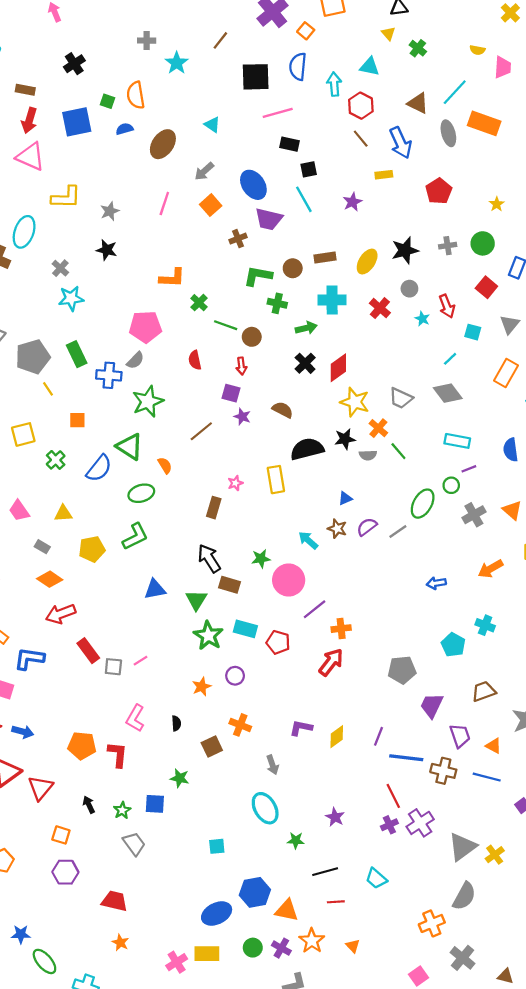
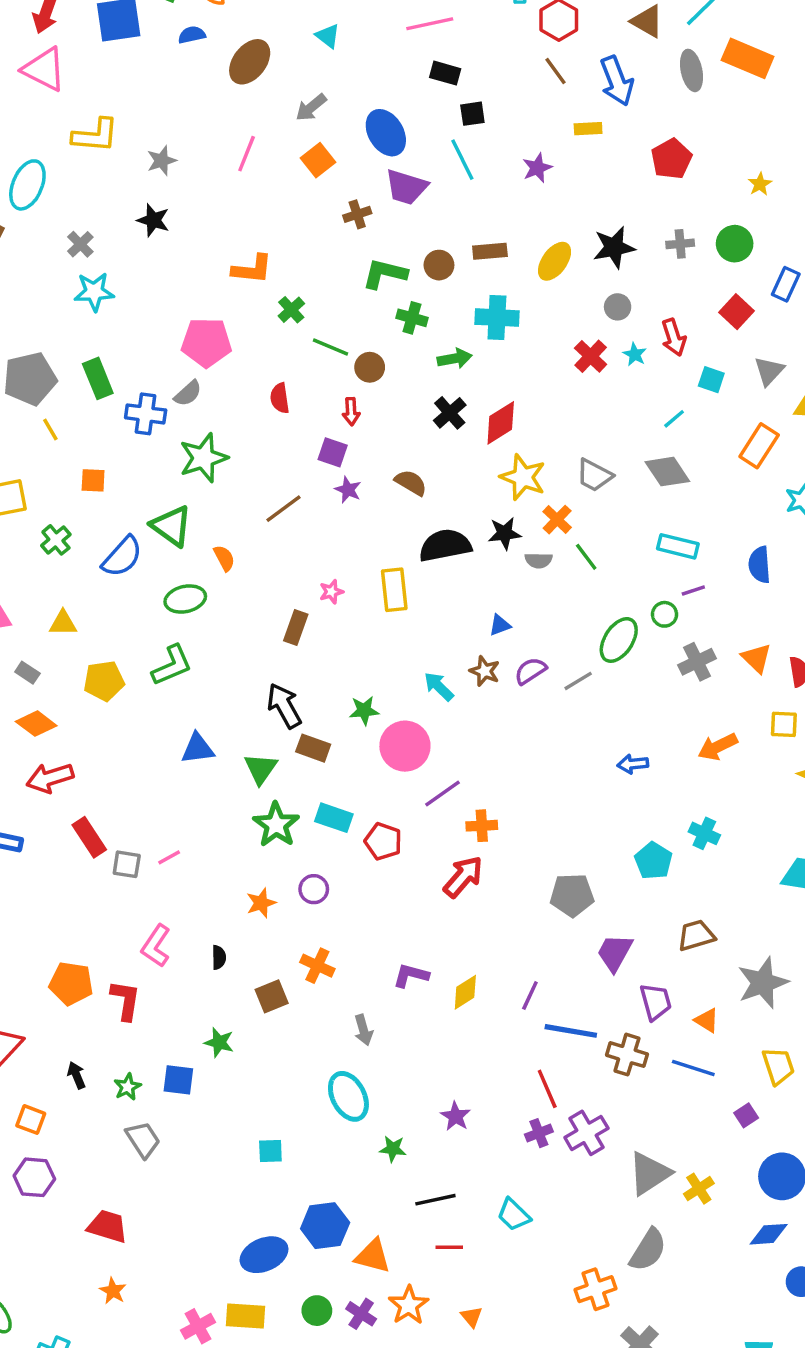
red cross: (380, 308) -> (591, 356), moved

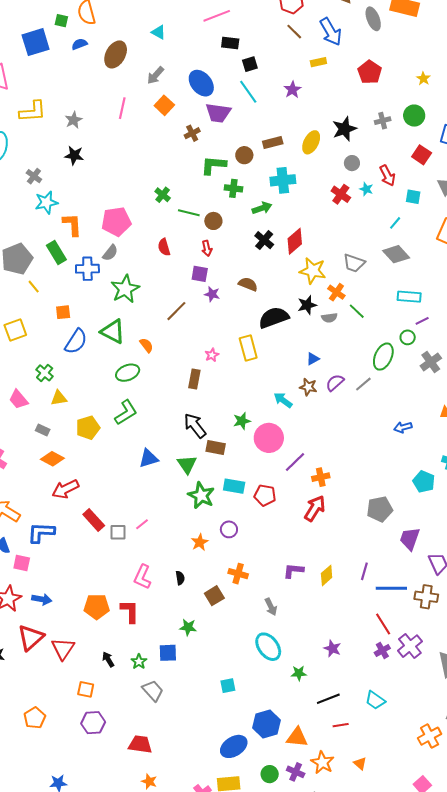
orange L-shape: (252, 269) -> (72, 225), moved, turned -90
green cross: (56, 540) -> (45, 373), moved
blue semicircle: (122, 557) -> (76, 341), moved

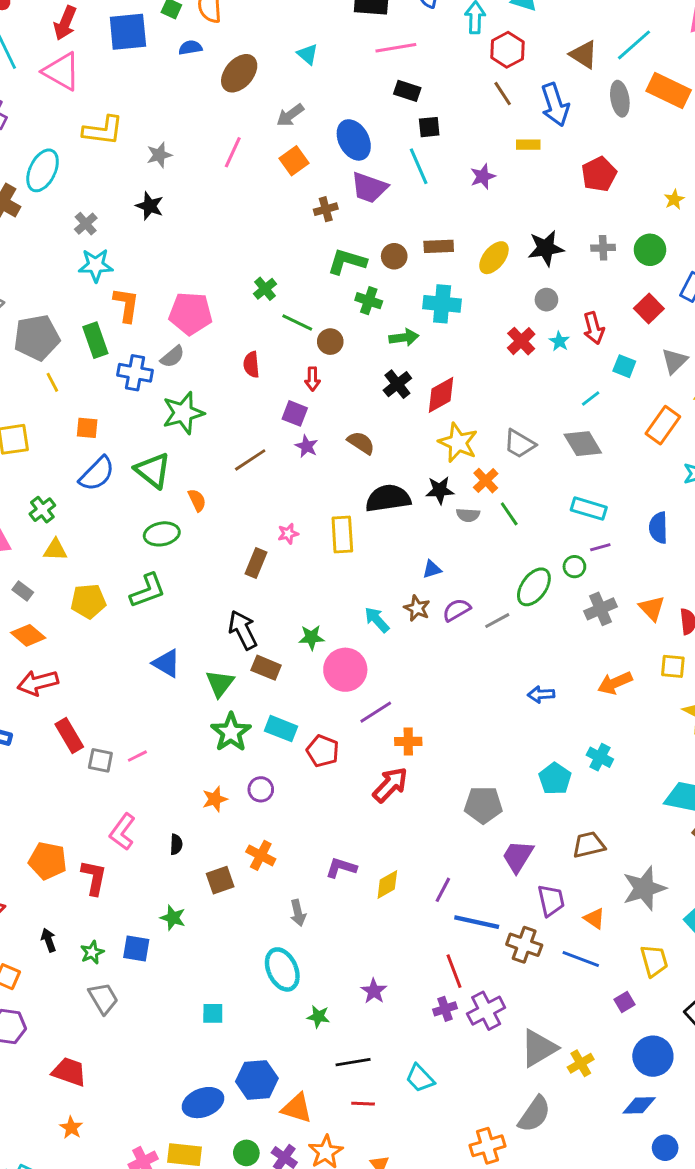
blue triangle: (149, 458) -> (166, 663), turned 35

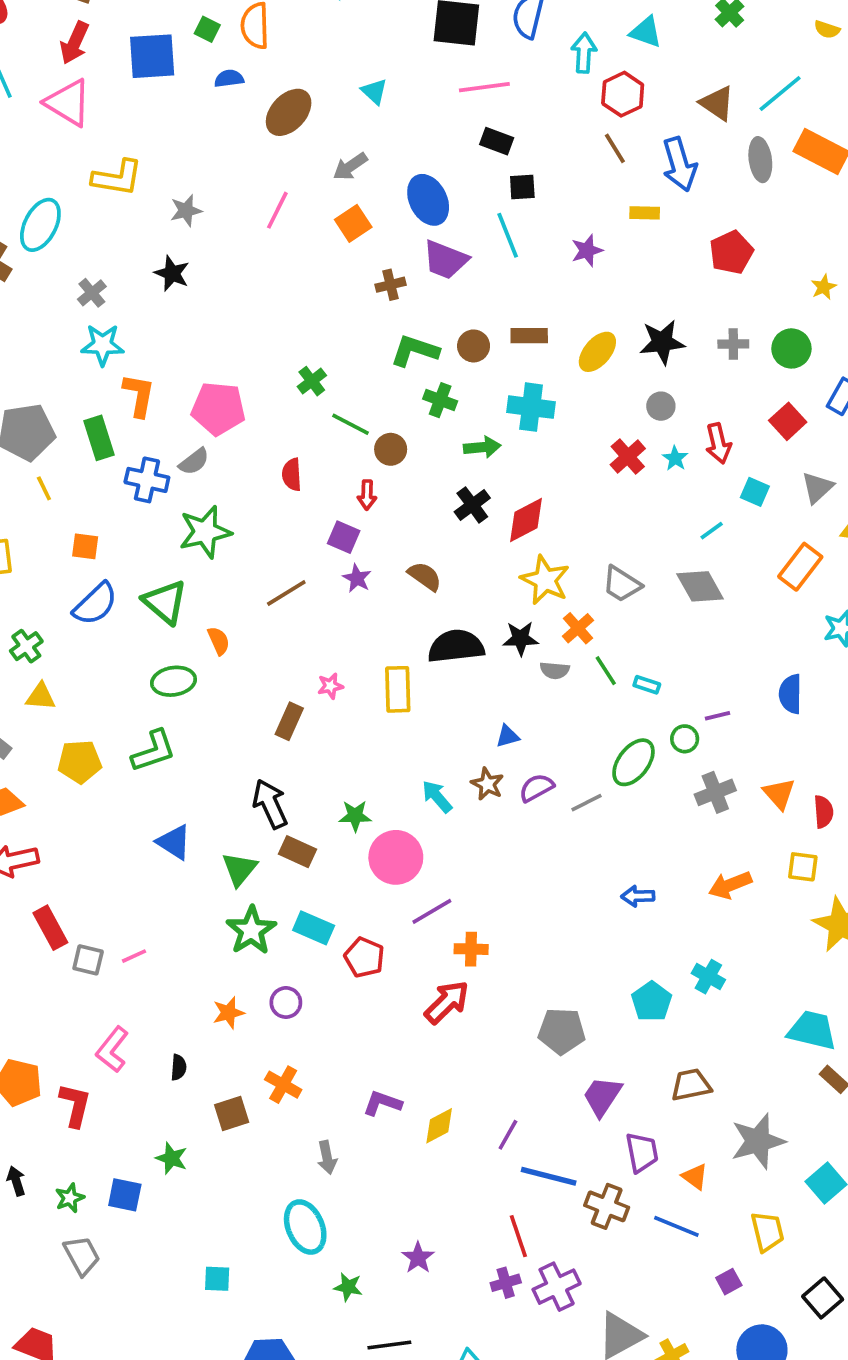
cyan rectangle: (589, 509) -> (647, 685), moved, size x0.6

